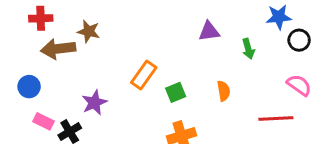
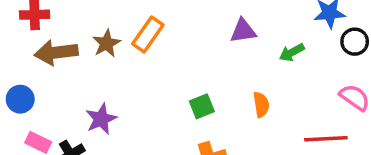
brown star: (89, 31) -> (107, 43), moved, turned 30
green arrow: (248, 49) -> (292, 52), turned 78
orange rectangle: (144, 75) -> (148, 34), moved

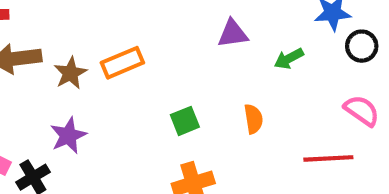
orange rectangle: (148, 34) -> (122, 63), moved, turned 32
brown star: (107, 43) -> (70, 73), moved

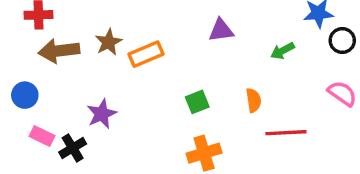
purple triangle: (233, 34) -> (221, 30), moved
brown star: (70, 73) -> (108, 42), moved
red line: (328, 158) -> (286, 133), moved

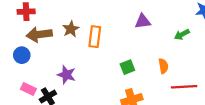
orange rectangle: (146, 54) -> (95, 37), turned -60
blue circle: (25, 95) -> (22, 55), moved
purple star: (102, 114) -> (66, 75), turned -30

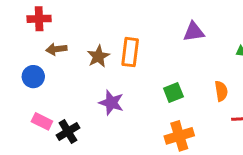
brown star: (71, 29) -> (98, 56), moved
brown arrow: (39, 34) -> (56, 49), size x0.6
purple star: (66, 75) -> (111, 103), moved

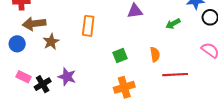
brown arrow: (56, 49) -> (34, 24), size x1.5
brown star: (98, 56) -> (51, 42), moved
purple star: (111, 103) -> (67, 77), moved

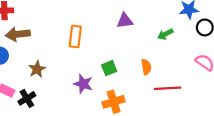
brown star: (51, 42) -> (37, 69), moved
purple star: (67, 77) -> (83, 84), moved

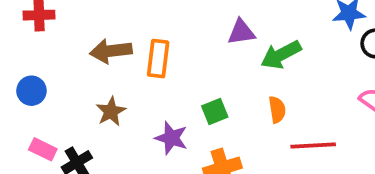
brown arrow: (18, 34) -> (111, 51), moved
green arrow: (165, 34) -> (281, 55), moved, size x1.5
brown star: (37, 69) -> (111, 111), moved

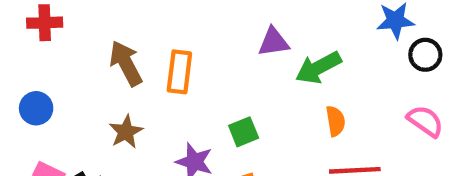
brown arrow: (111, 51) -> (126, 63), turned 69
orange semicircle: (277, 110) -> (336, 121), moved

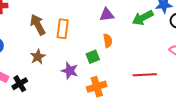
green arrow: (318, 68) -> (143, 18), moved
orange semicircle: (336, 121) -> (108, 41), moved

